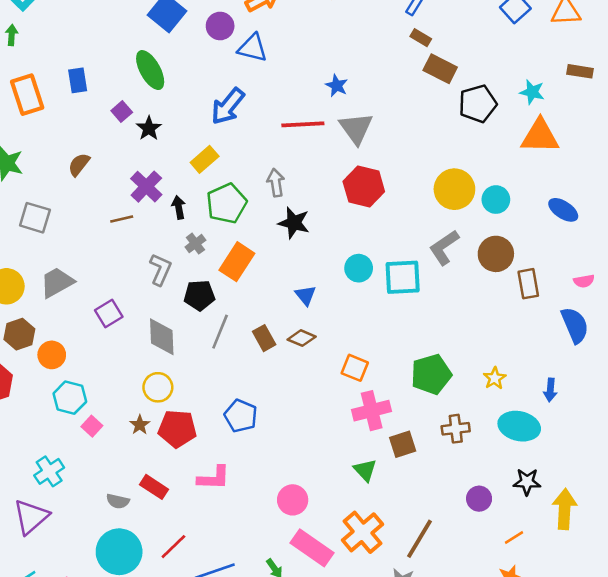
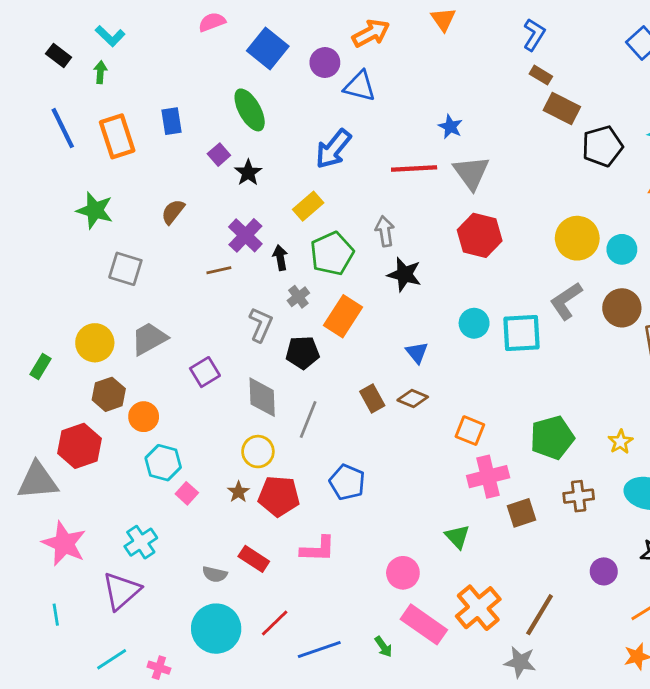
gray line: (220, 332) -> (308, 419), moved
green triangle: (365, 470) -> (457, 537), moved

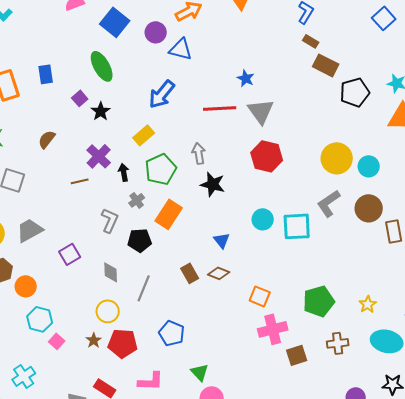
gray diamond: (262, 397) -> (111, 272), size x0.7
green triangle: (457, 537) -> (200, 372), moved

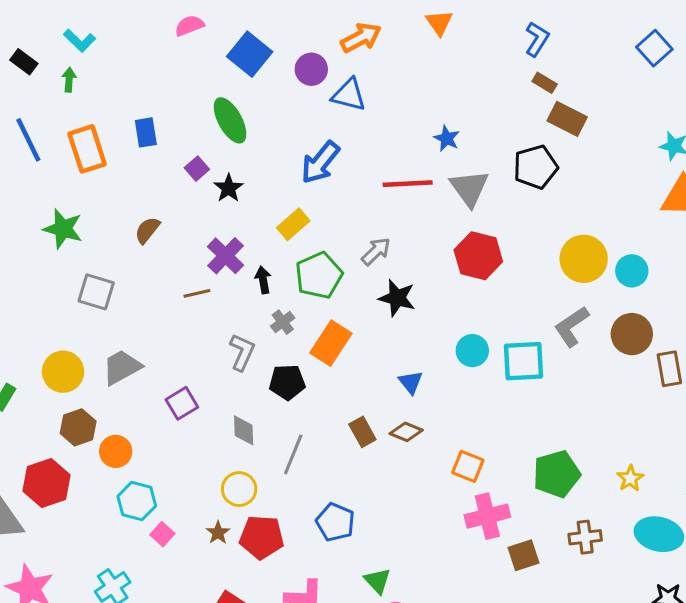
black pentagon: (355, 92) -> (535, 167), moved
gray arrow: (199, 153) -> (376, 251), turned 55

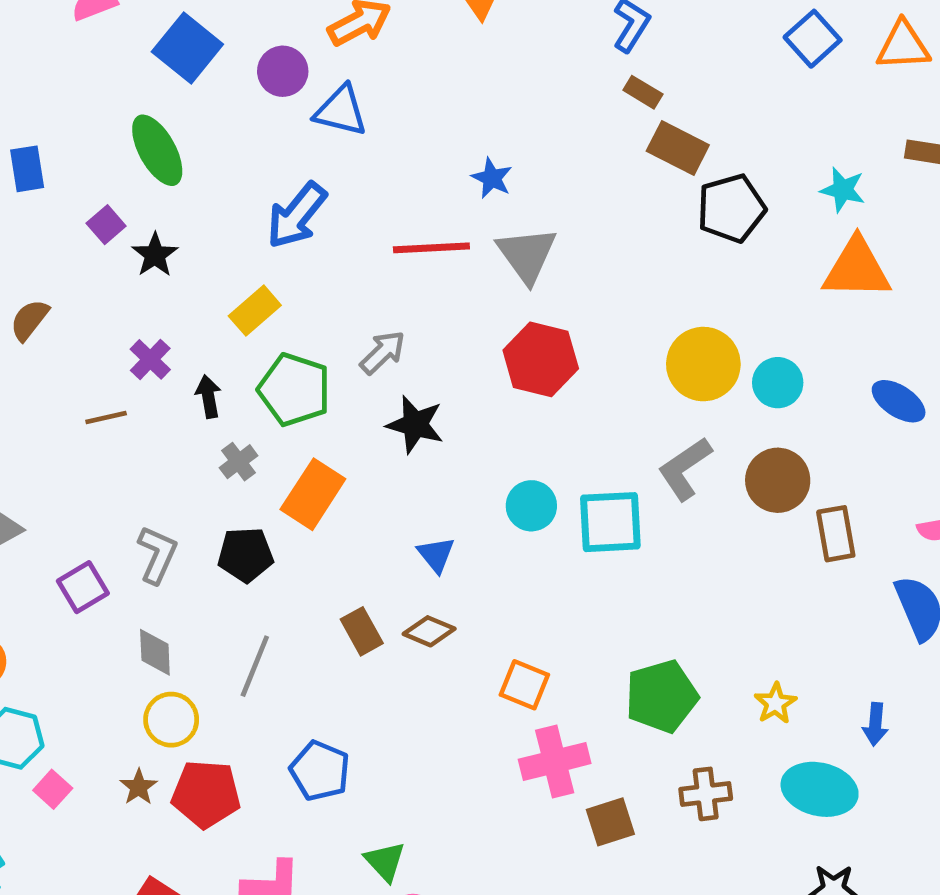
black pentagon: (535, 167) -> (731, 208), moved
purple cross: (226, 256) -> (150, 359), size x0.7
green pentagon: (319, 275) -> (294, 390), turned -30
gray L-shape: (242, 352) -> (157, 555), moved
gray diamond: (244, 430) -> (155, 652), moved

